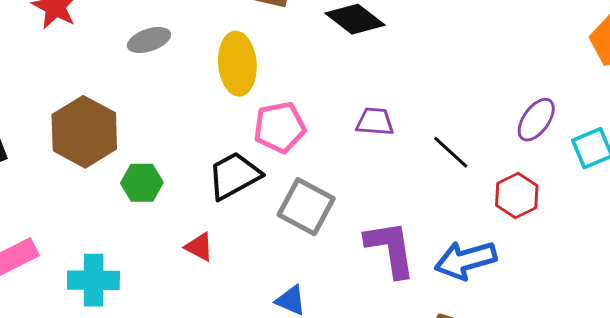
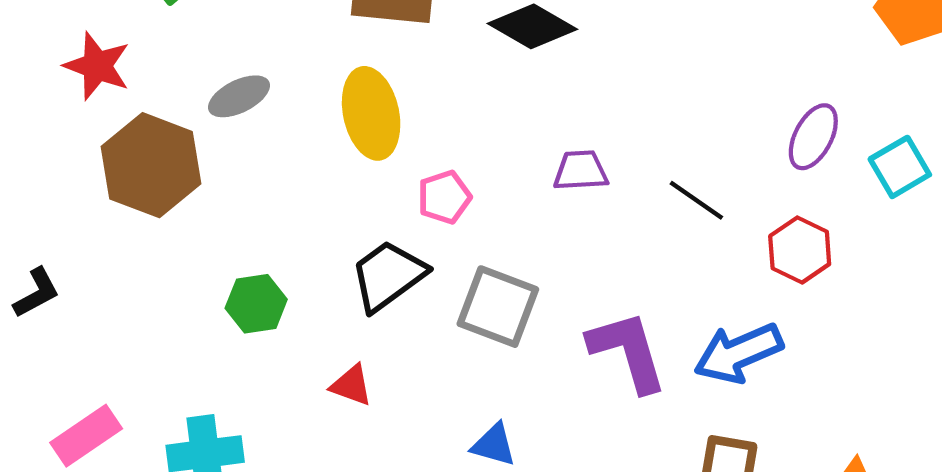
pink pentagon: (280, 127) -> (444, 197), size x0.7
brown hexagon: (84, 132) -> (151, 165), moved

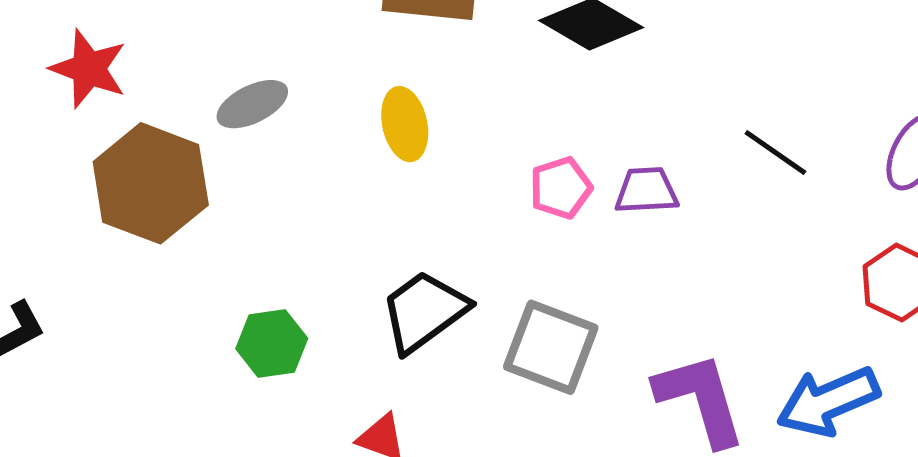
yellow ellipse: (371, 113) -> (405, 124), size x0.7
pink pentagon: (444, 197) -> (561, 188), moved
black line: (696, 200) -> (775, 153), moved

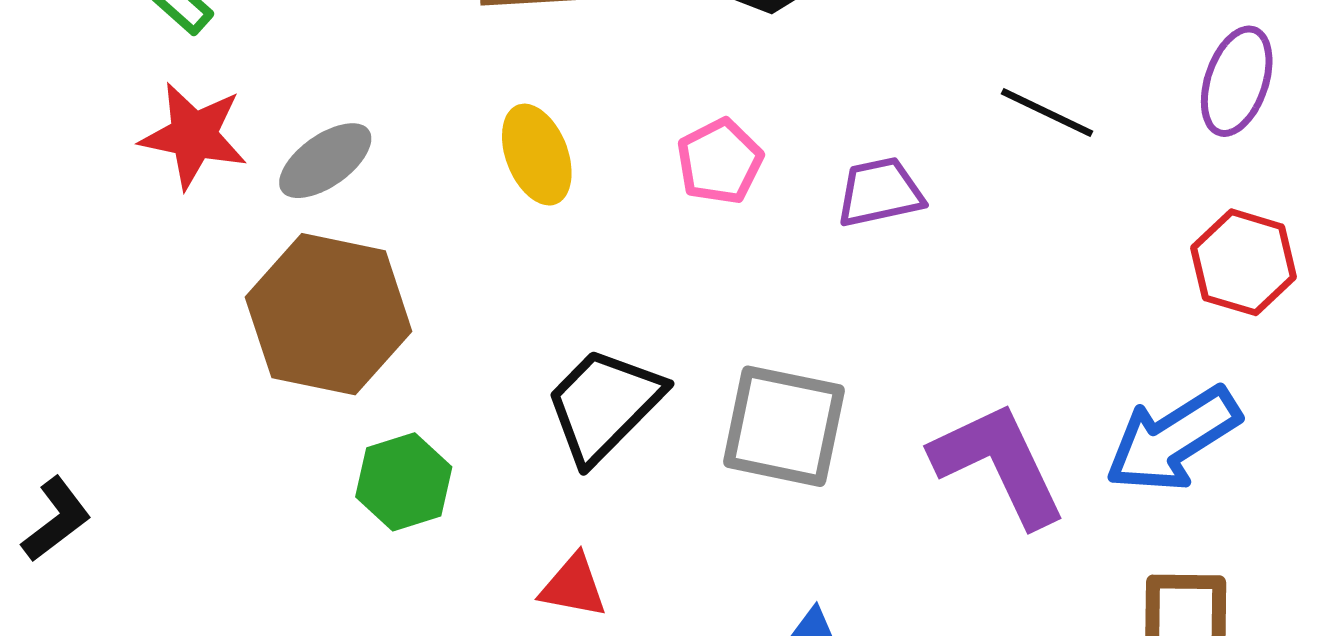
red star: (89, 69) -> (194, 135), moved
brown hexagon: (151, 183) -> (329, 314), moved
pink pentagon: (561, 188) -> (720, 161), moved

